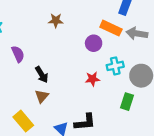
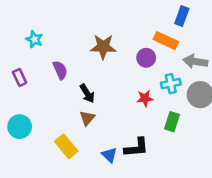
brown star: (56, 20) -> (103, 47), moved, size x1.5
gray arrow: (137, 33) -> (195, 61), moved
green rectangle: (127, 102) -> (172, 122), moved

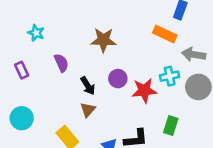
purple circle: (146, 58) -> (118, 79), moved
red star: (145, 98) -> (144, 91), size x1.5
green rectangle: (172, 122) -> (171, 125), moved

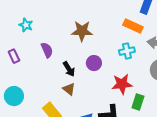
cyan cross: (170, 76) -> (127, 51), moved
red star: (144, 91) -> (122, 84), moved
brown triangle: (88, 110) -> (69, 89), turned -32

